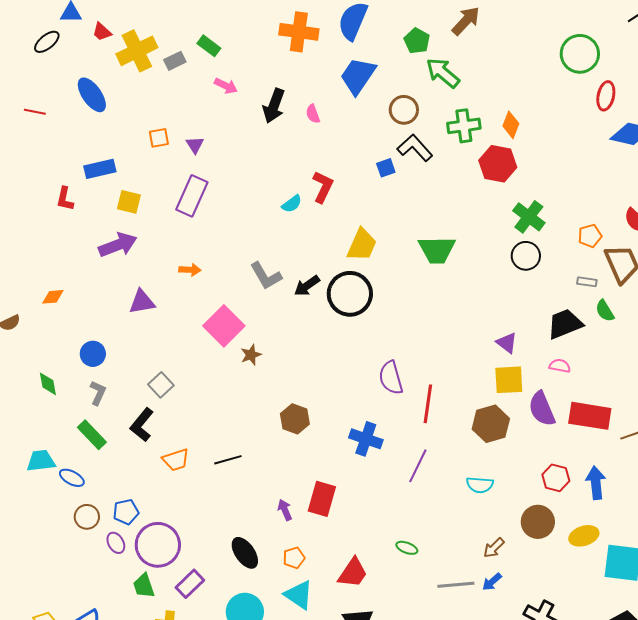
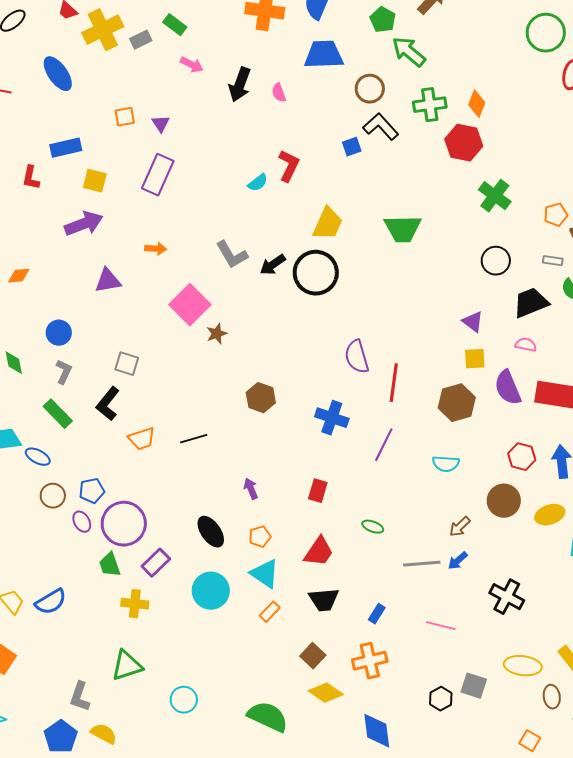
blue trapezoid: (358, 76) -> (324, 55), turned 54
black circle: (526, 256) -> (496, 261), moved
yellow square: (509, 380) -> (475, 359), size x0.7
gray square: (161, 385) -> (127, 364), turned -30
red rectangle: (322, 499) -> (318, 491), moved, size x0.7

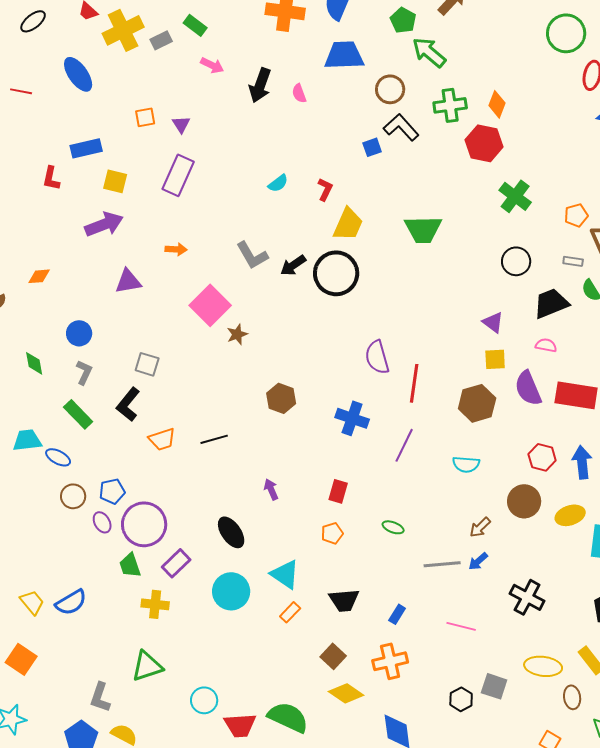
red L-shape: (289, 166) -> (325, 189), moved, size x0.7
orange pentagon: (260, 537) -> (332, 533), moved
red trapezoid: (319, 552) -> (240, 725), moved, turned 52

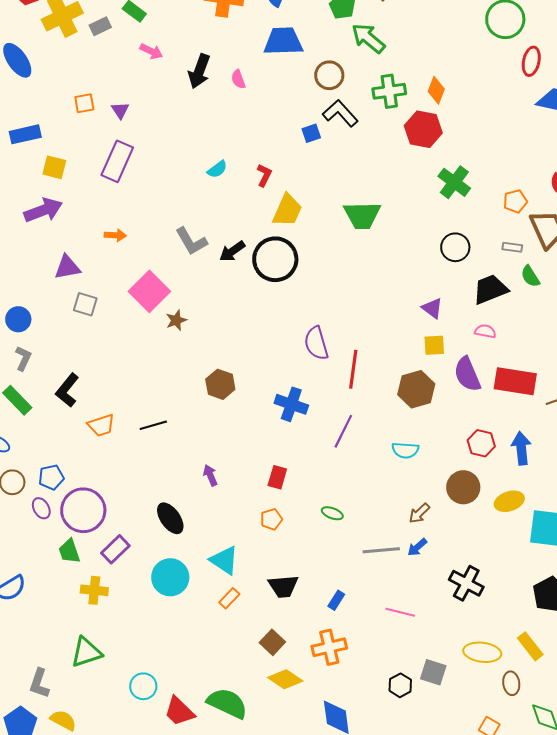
gray square: (147, 364) -> (85, 304), moved
red trapezoid: (240, 725) -> (179, 711), turned 48

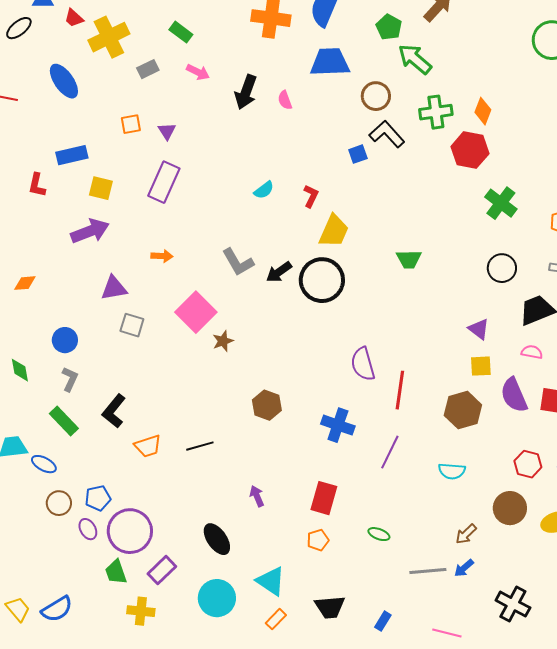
gray rectangle: (100, 26) -> (148, 69), moved
green trapezoid: (362, 215) -> (409, 259), moved, size x0.7
red rectangle: (277, 477) -> (324, 498), size x1.4

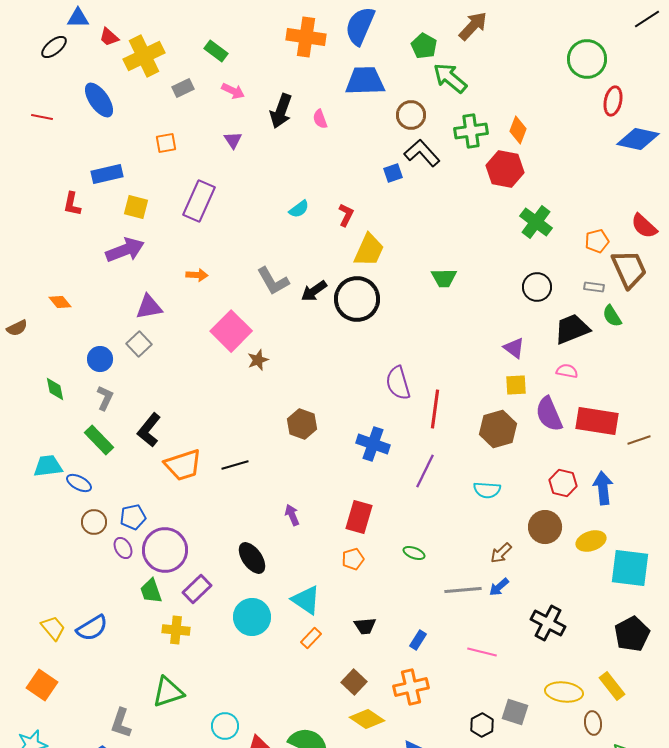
purple triangle: (167, 131) -> (233, 140), moved
orange diamond: (25, 283) -> (60, 302), turned 55
gray square: (132, 325) -> (139, 344), moved, turned 30
orange trapezoid: (148, 446) -> (183, 465), size x1.4
black trapezoid: (330, 607) -> (365, 626), size x0.7

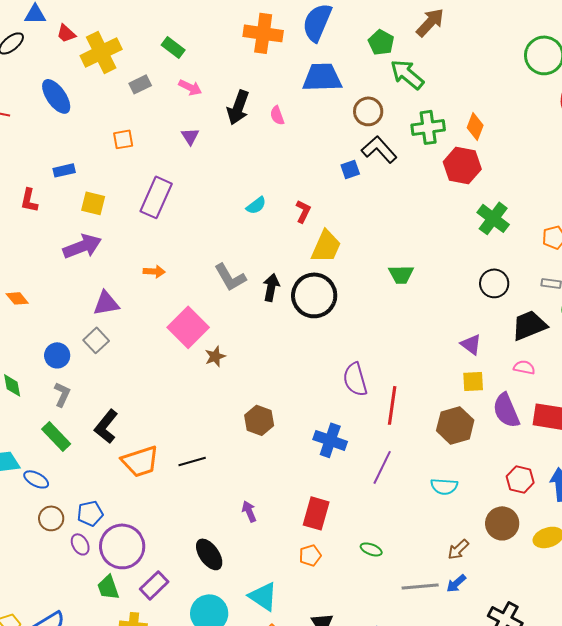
blue rectangle: (107, 174) -> (64, 170), size x0.7
black arrow: (314, 291) -> (271, 287), turned 136

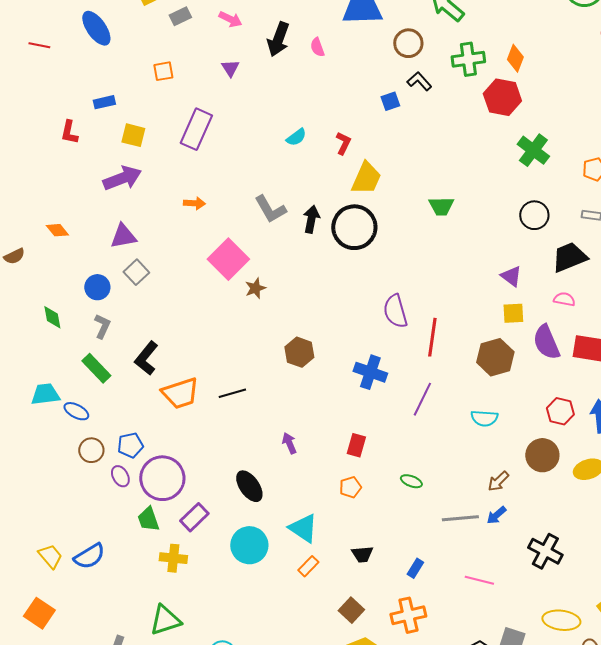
black L-shape: (379, 149) -> (419, 81), size x0.7
purple triangle: (106, 303) -> (123, 236), moved
red rectangle: (316, 513) -> (356, 445), size x0.7

